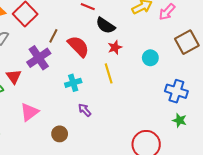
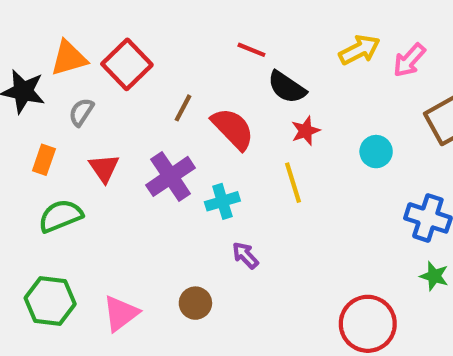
purple cross: (39, 58) -> (171, 176), moved
red triangle: (14, 77) -> (104, 168), moved
pink triangle: (29, 112) -> (121, 313), moved

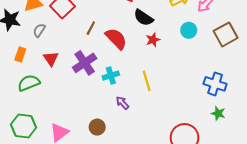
cyan circle: (376, 152) -> (189, 30), moved
yellow line: (293, 183) -> (147, 81), moved

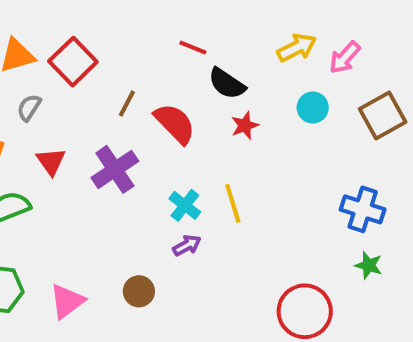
cyan cross: (111, 76) -> (185, 205), moved, turned -35
purple arrow: (122, 103) -> (187, 245), turned 104

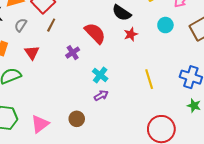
brown line: (127, 104) -> (51, 25), moved
purple cross: (115, 169) -> (73, 53), moved, size x0.6
yellow line: (233, 203) -> (149, 79), moved

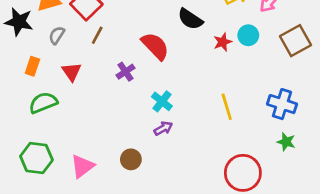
red star: (131, 34) -> (223, 42), moved

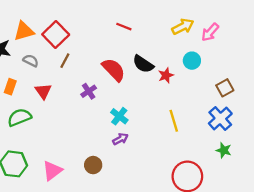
black semicircle: (190, 19) -> (143, 64), moved
gray semicircle: (57, 35) -> (31, 61), turned 84
brown square: (295, 41) -> (225, 88), moved, size x0.7
red star: (223, 42) -> (166, 75), moved
blue cross: (282, 104) -> (220, 118), turned 30

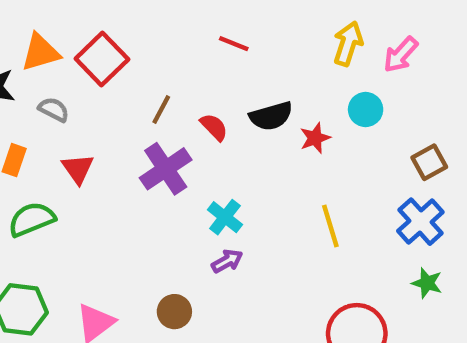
yellow arrow: (183, 27) -> (348, 44), turned -45
brown line: (65, 61) -> (161, 109), moved
black semicircle: (143, 64) -> (271, 116), turned -50
red semicircle: (114, 70) -> (214, 127), size x0.6
purple cross: (89, 91) -> (166, 169), size x1.6

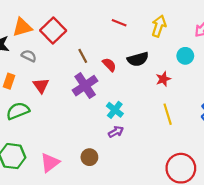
yellow arrow: (348, 44) -> (159, 26), moved
brown line: (161, 109) -> (83, 56), turned -56
red star: (315, 138) -> (163, 79), moved

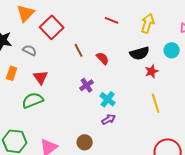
orange triangle: (22, 27) -> (26, 13), moved, turned -30
black semicircle: (138, 59) -> (140, 53), moved
purple cross: (85, 86) -> (87, 85), moved, size x0.6
green semicircle: (18, 111) -> (33, 100), moved

